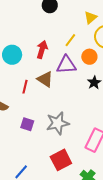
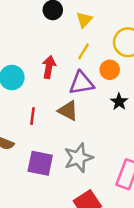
yellow triangle: (90, 18) -> (84, 20), moved
brown triangle: (45, 79) -> (68, 111), moved
purple square: (27, 124) -> (40, 163), size x1.5

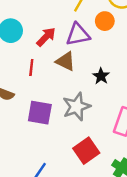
red arrow: (49, 67) -> (46, 37), moved, turned 35
black star: (119, 102) -> (101, 76), moved

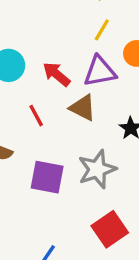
red arrow: (46, 37) -> (57, 74), turned -95
red line: (31, 67) -> (36, 116), turned -35

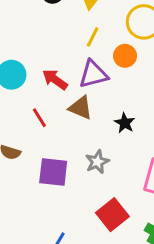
gray star: (97, 169) -> (97, 162), size x0.7

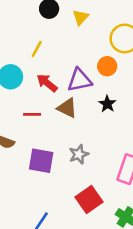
yellow line: (93, 37) -> (37, 49), moved
red line: (39, 118) -> (32, 114), turned -60
black star: (125, 123) -> (107, 104), moved

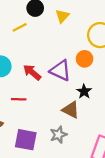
yellow line: (37, 49) -> (20, 27), moved, turned 32
purple triangle: (80, 80) -> (60, 70), turned 35
brown triangle: (67, 108) -> (71, 110), moved

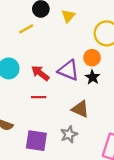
black star: (84, 91) -> (92, 77), moved
red line: (19, 99) -> (39, 97), moved

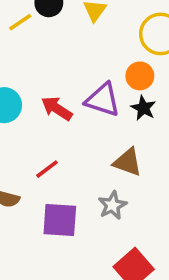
yellow line: (26, 29) -> (20, 22), moved
red line: (39, 97) -> (47, 169), moved, turned -32

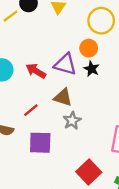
brown triangle: (128, 162) -> (63, 97), moved
gray star: (112, 205) -> (72, 121), moved

